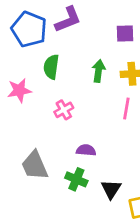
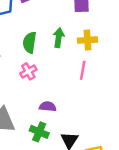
green semicircle: (51, 67) -> (30, 43), moved

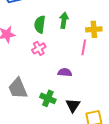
yellow cross: (88, 40) -> (94, 29), moved
purple semicircle: (48, 107) -> (65, 72), moved

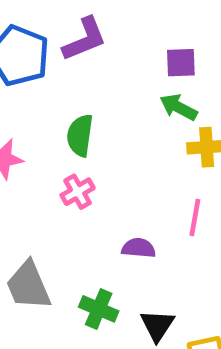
green arrow: (64, 20) -> (178, 107), moved, turned -70
pink line: (84, 47) -> (195, 217), moved

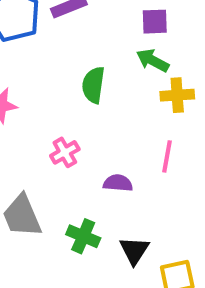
green semicircle: (80, 135) -> (93, 85), moved
pink cross: (78, 192) -> (65, 152), moved

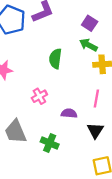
purple square: (155, 22) -> (90, 23), turned 35
black triangle: (134, 251) -> (95, 130), moved

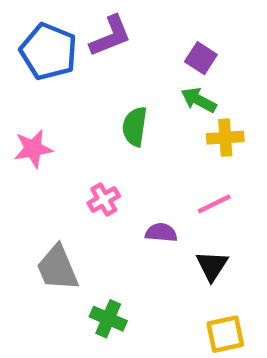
pink line: (96, 99) -> (214, 204), turned 54
green cross: (50, 143) -> (108, 319), moved

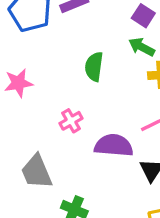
purple semicircle: (161, 233) -> (114, 145), size x1.6

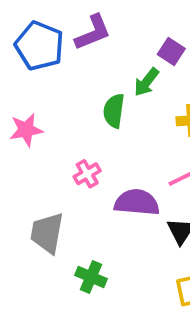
green arrow: (142, 47) -> (146, 82), moved, turned -80
gray trapezoid: (37, 172) -> (47, 233), turned 33

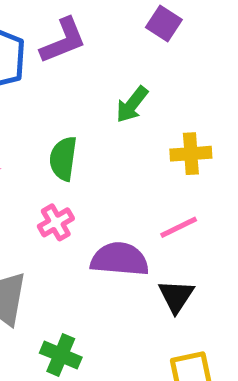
purple square: (171, 52) -> (164, 23), moved
green semicircle: (114, 111) -> (63, 159), moved

